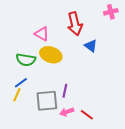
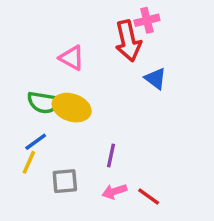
pink cross: (111, 12) -> (147, 20), moved
yellow ellipse: (51, 55) -> (72, 108), moved
gray square: (47, 101) -> (65, 181), moved, size x0.7

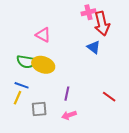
red arrow: (128, 41) -> (102, 24), moved
blue line: (36, 142) -> (22, 85), turned 56
red line: (149, 197) -> (109, 97), moved

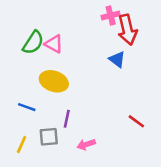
green semicircle: (27, 62) -> (33, 43), moved, turned -66
purple line: (67, 94) -> (67, 119), moved
yellow line: (17, 98) -> (22, 145), moved

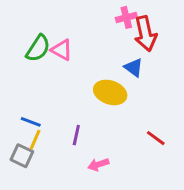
yellow ellipse: (54, 81) -> (110, 92), moved
gray square: (49, 137) -> (22, 156), moved, turned 30
yellow line: (22, 145) -> (35, 140), moved

